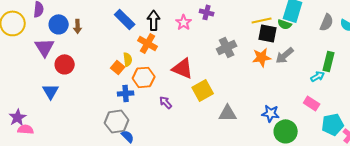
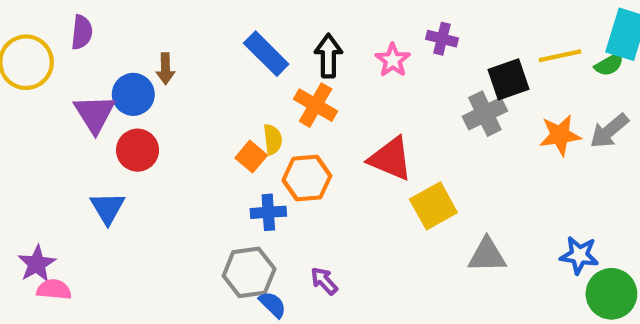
blue circle: (59, 24) -> (133, 94), moved
green semicircle: (285, 24) -> (609, 64), turned -48
black square: (268, 33) -> (509, 79), moved, turned -30
purple arrow: (166, 102) -> (324, 281), moved

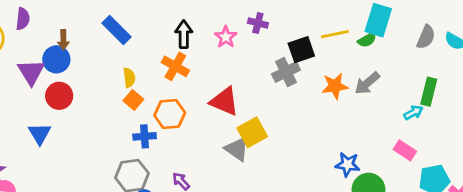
blue rectangle: (266, 54) -> (117, 30), moved
brown arrow: (165, 69) -> (63, 40), moved
yellow semicircle: (273, 139) -> (129, 78), moved
gray triangle: (487, 255) -> (237, 149), moved, turned 36

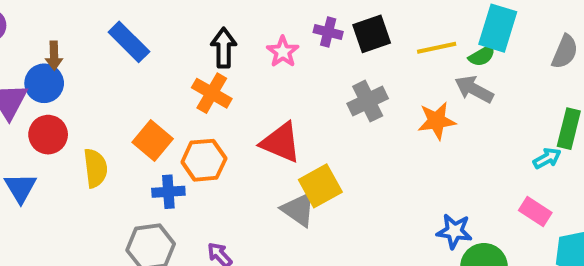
black square: (301, 50) -> (372, 34), moved
yellow semicircle: (129, 78) -> (95, 168), moved, size x1.4
gray arrow: (367, 83) -> (474, 89), moved, turned 68
orange square: (133, 100) -> (153, 140), size x1.4

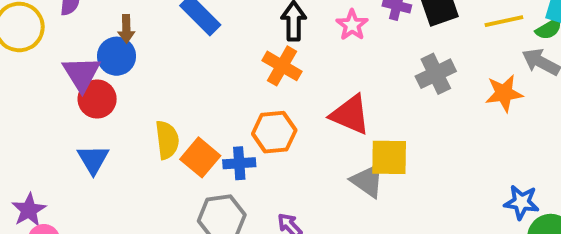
red circle: (48, 135) -> (97, 99), moved
orange square: (153, 140) -> (200, 157), moved
yellow square: (320, 186) -> (389, 157), turned 30

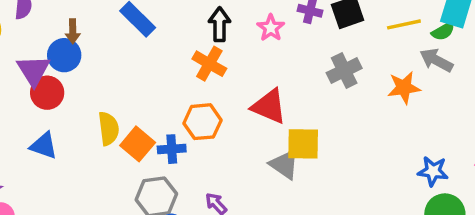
blue triangle: (93, 159) -> (44, 146), turned -40
blue star: (521, 202) -> (433, 171), moved

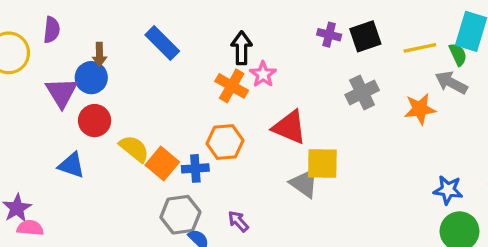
pink star: (271, 28) -> (263, 74), moved
green semicircle: (443, 31) -> (458, 55), turned -85
red circle: (47, 93) -> (95, 121), moved
yellow semicircle: (109, 129) -> (134, 149), turned -44

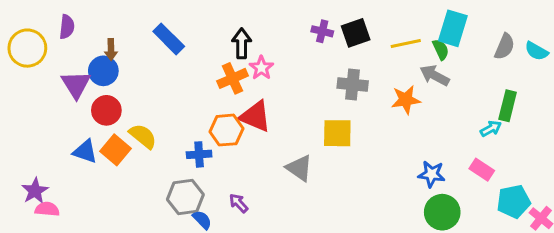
orange cross: (232, 86) -> (233, 78), turned 36
gray cross: (362, 92) -> (353, 85), turned 32
red triangle: (289, 127) -> (255, 116), moved
orange square: (162, 163) -> (115, 150), moved
yellow square: (322, 163) -> (337, 133), moved

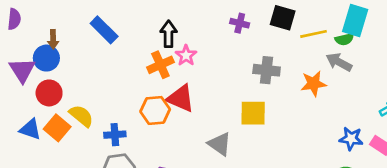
black square: (356, 33) -> (283, 18), moved, turned 35
green semicircle: (441, 50) -> (344, 39), turned 102
blue cross: (199, 154) -> (115, 135), moved
blue star: (432, 174) -> (351, 139), moved

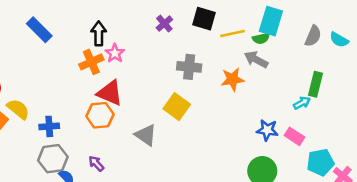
purple cross: (240, 23) -> (164, 24), turned 35
orange hexagon: (155, 110) -> (100, 115), moved
yellow square: (253, 113) -> (177, 107), turned 35

